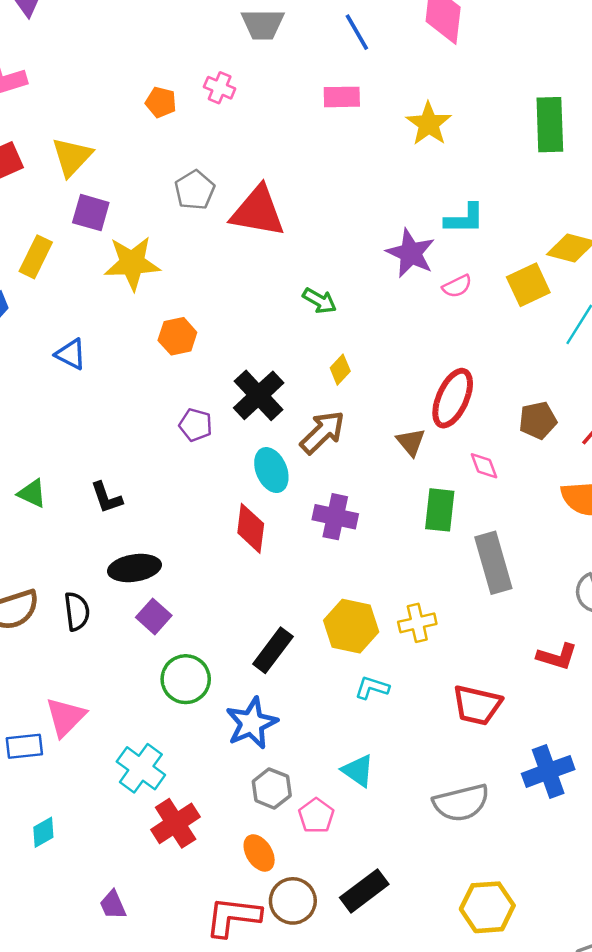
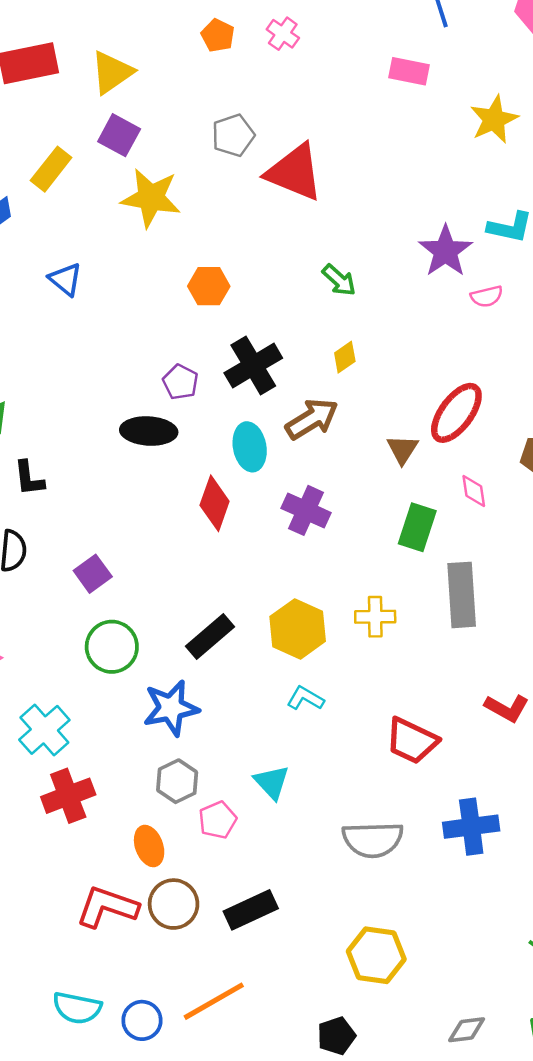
orange hexagon: (177, 336) -> (209, 286), moved
black L-shape: (106, 498) -> (29, 478), moved
black ellipse: (134, 568) -> (149, 431), moved
yellow cross: (417, 623) -> (375, 617), moved

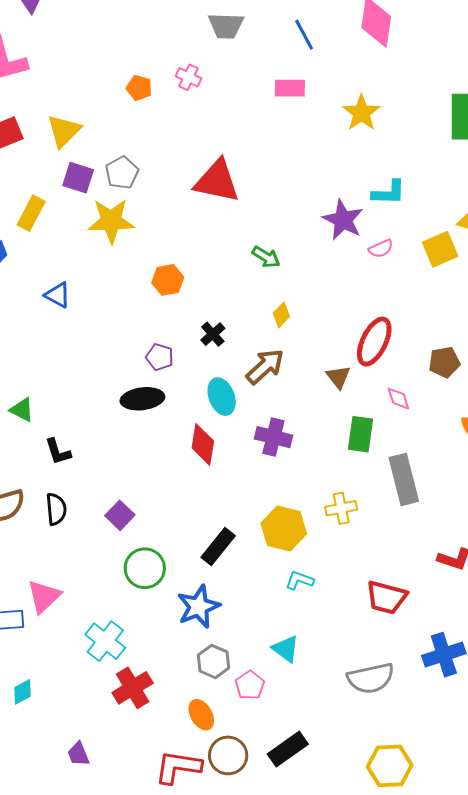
gray pentagon: (233, 135) -> (122, 173), moved
black cross: (253, 366) -> (213, 334), size x0.6

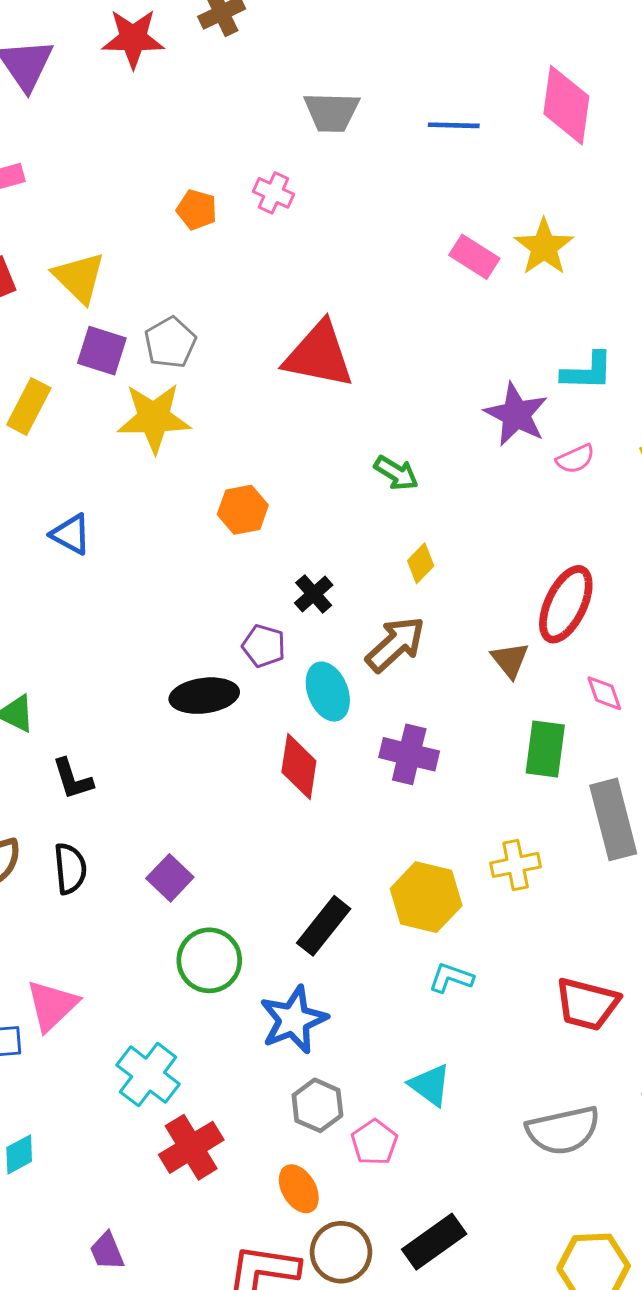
blue line: (304, 35) -> (454, 125), turned -60
pink rectangle: (290, 88) -> (474, 257), moved, turned 32
yellow triangle: (64, 131) -> (79, 278), turned -30
purple pentagon: (160, 357) -> (264, 646), moved

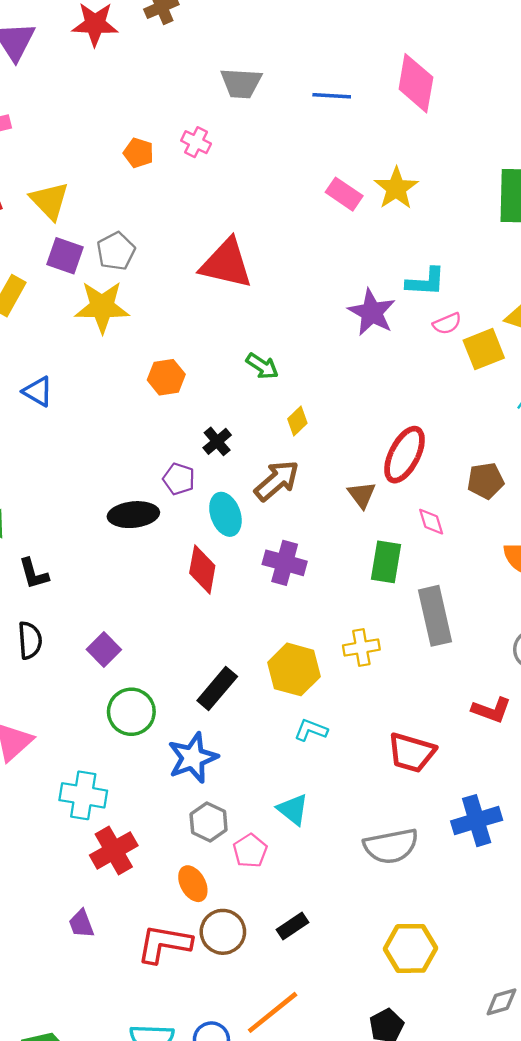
pink semicircle: (575, 459) -> (447, 324), moved
green arrow: (396, 473) -> (262, 366), moved
cyan cross: (148, 1075) -> (83, 795), turned -30
black rectangle: (434, 1242) -> (292, 926), size x0.7
purple trapezoid: (107, 1251) -> (81, 924), moved

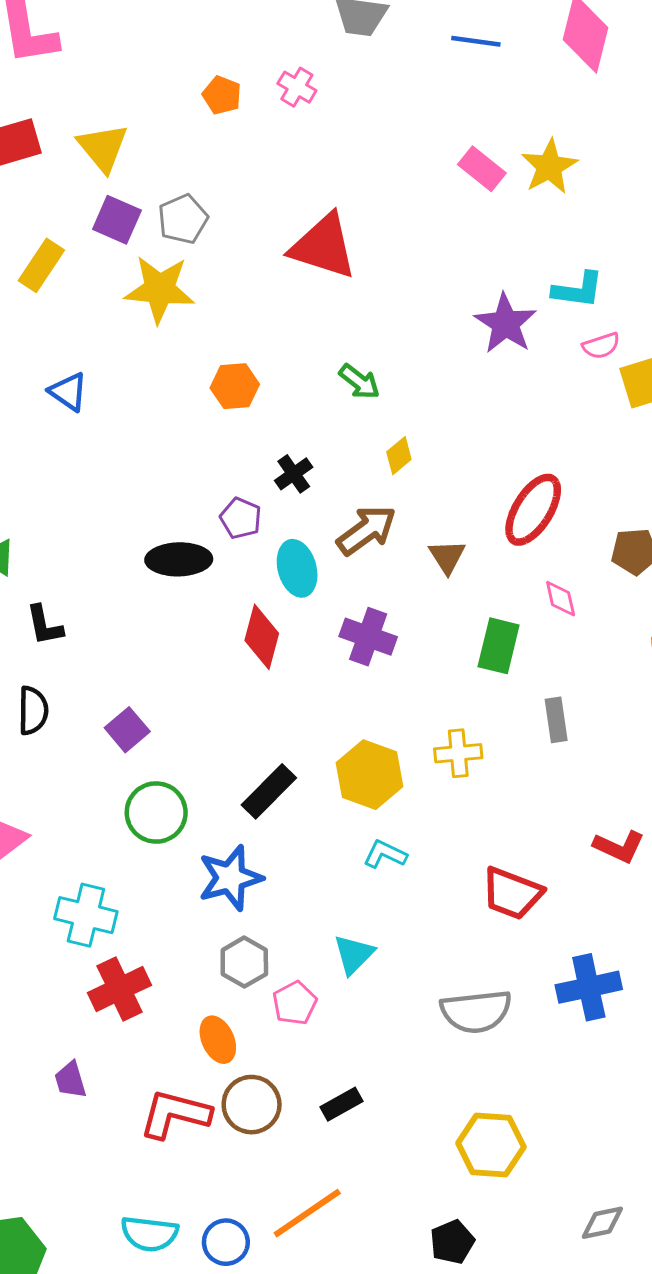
brown triangle: (362, 495) -> (447, 557), moved
gray rectangle: (435, 616) -> (556, 720), size x0.6
cyan triangle: (293, 809) -> (354, 954), turned 32

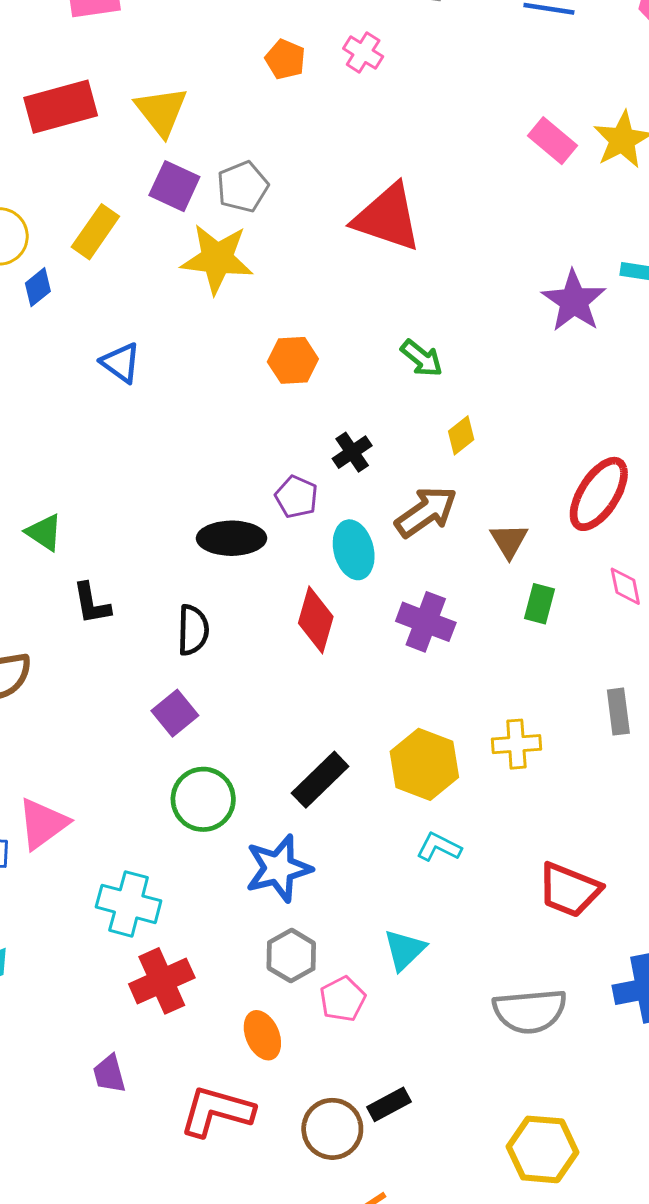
green rectangle: (499, 646) -> (540, 604), moved, size x0.7
black semicircle: (33, 711) -> (193, 630), moved
brown circle: (252, 1105) -> (332, 1129), moved

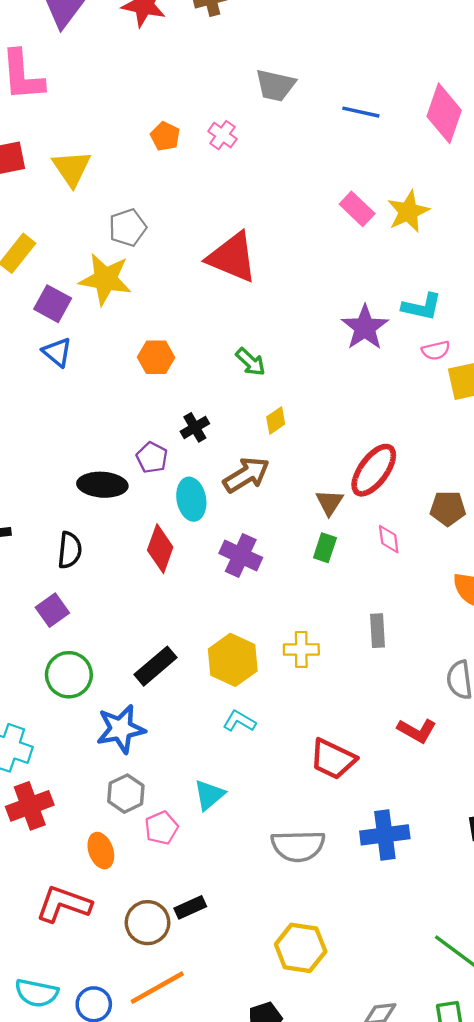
purple square: (174, 186) -> (53, 304), moved
blue triangle: (121, 363) -> (57, 352), moved
brown triangle: (509, 541) -> (329, 502), moved

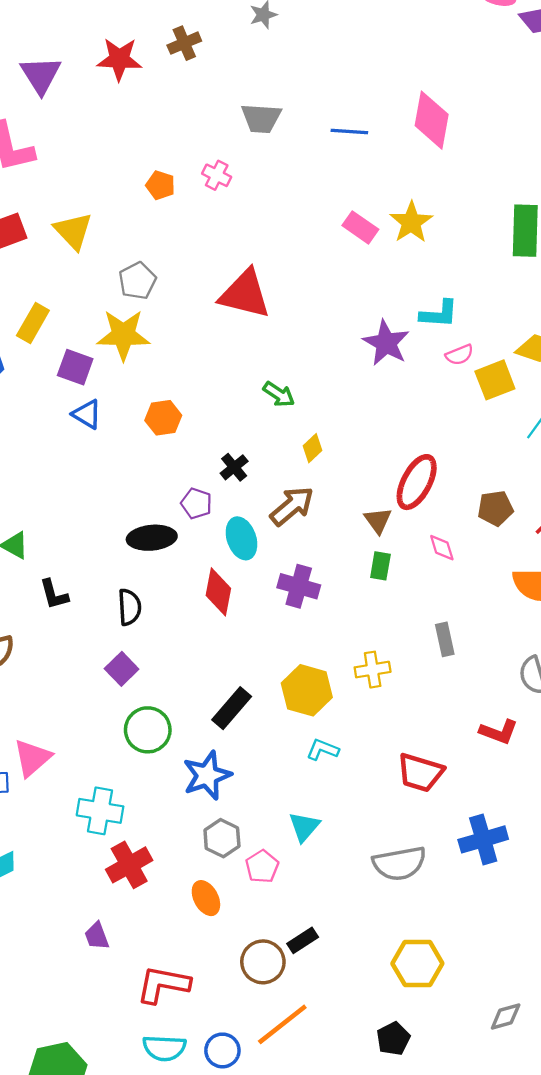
orange hexagon: (156, 357) -> (163, 418), moved
red L-shape: (64, 904) -> (163, 985), moved

